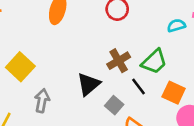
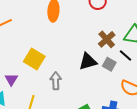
black triangle: (89, 84) -> (88, 61), turned 36
gray square: (114, 105) -> (109, 64), moved

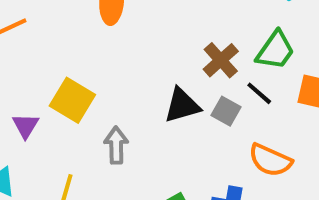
purple triangle: (11, 79) -> (26, 126), moved

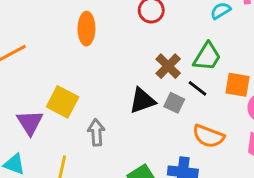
purple triangle: (26, 126) -> (30, 122), size x1.4

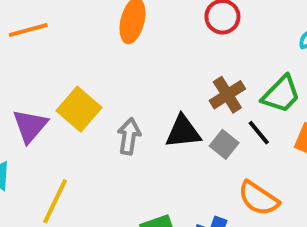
gray arrow: (96, 132) -> (129, 136), moved

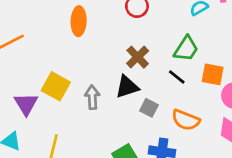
brown cross: (227, 95) -> (138, 57), moved
gray square: (224, 144) -> (149, 108), moved

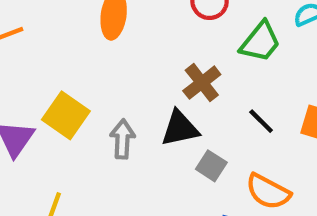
green trapezoid: (186, 49) -> (260, 42), moved

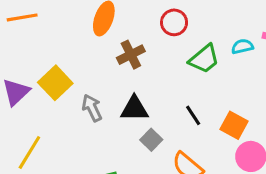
brown cross: (202, 83) -> (131, 55), moved
gray arrow: (122, 139) -> (92, 108), turned -40

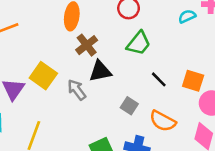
brown cross: (131, 55) -> (87, 45), moved
green trapezoid: (204, 59) -> (139, 43), moved
black triangle: (134, 109) -> (100, 71), moved

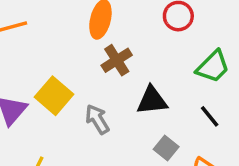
green trapezoid: (139, 43) -> (213, 67), moved
black triangle: (100, 71) -> (152, 101), moved

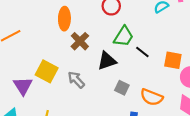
green trapezoid: (213, 67) -> (124, 36), moved
black line: (210, 116) -> (142, 52), moved

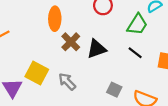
green trapezoid: (124, 36) -> (137, 24), moved
black triangle: (107, 61) -> (97, 49), moved

